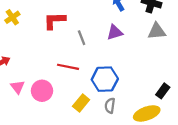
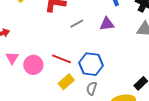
gray line: (82, 38) -> (77, 24), turned 72
red line: (68, 67) -> (62, 59), moved

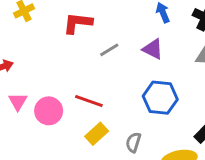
purple triangle: (107, 24) -> (153, 49), turned 35
blue hexagon: (91, 64) -> (160, 98), moved

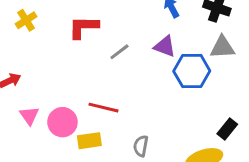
blue hexagon: (160, 98) -> (192, 71), moved
yellow rectangle: (97, 134) -> (89, 141), moved, turned 40
gray semicircle: (133, 142) -> (141, 146), moved

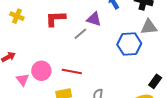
yellow cross: (26, 20) -> (17, 16), turned -32
purple triangle: (165, 46) -> (94, 19), moved
pink circle: (62, 122) -> (41, 71), moved

